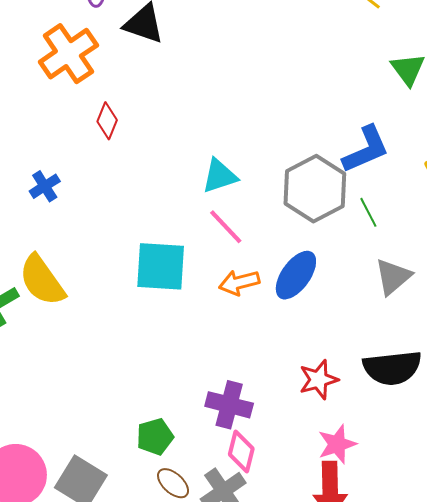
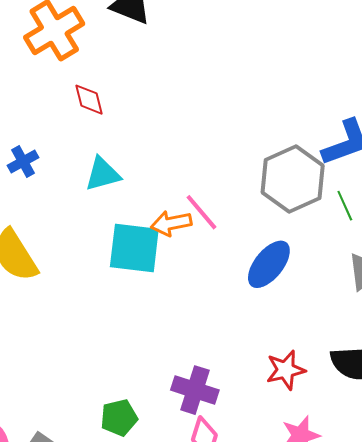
red diamond: (107, 121) -> (89, 100), turned -39
cyan triangle: (220, 176) -> (103, 174), moved
orange arrow: (239, 283) -> (171, 223), moved

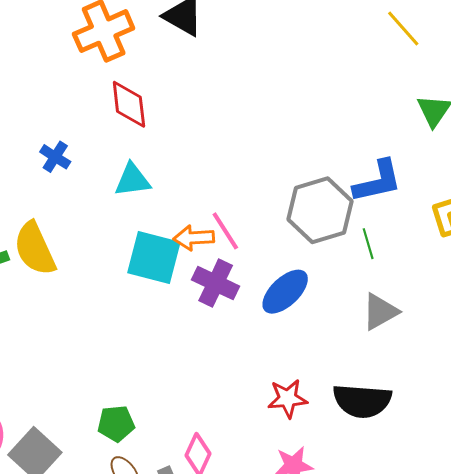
red diamond: (89, 100) -> (129, 104), size x1.4
blue cross: (23, 162) -> (55, 157), turned -36
purple cross: (195, 390) -> (216, 283), moved

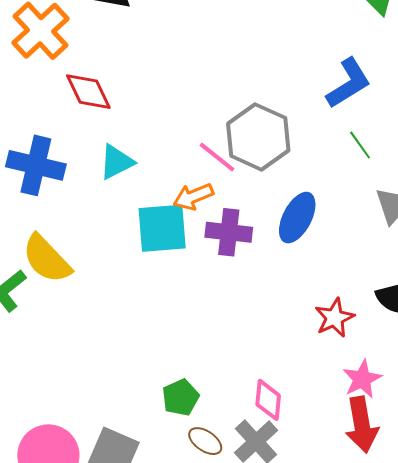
blue cross: (55, 157) -> (36, 165), size x1.8
gray hexagon: (320, 210) -> (258, 137), moved
pink line: (225, 231) -> (217, 157), moved

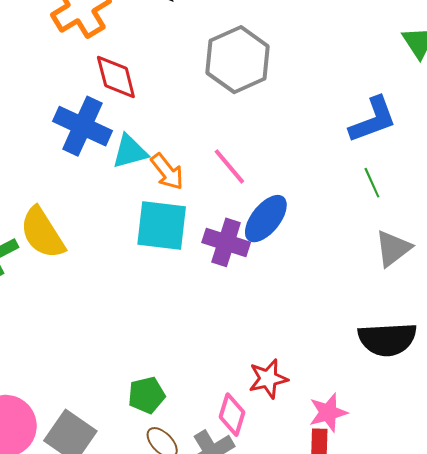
gray hexagon: (258, 137) -> (238, 60), moved
blue cross: (36, 165) -> (83, 126), moved
orange arrow: (193, 197) -> (167, 172), moved, turned -117
blue ellipse: (297, 218) -> (266, 219), moved
red star: (334, 318) -> (268, 379), moved

